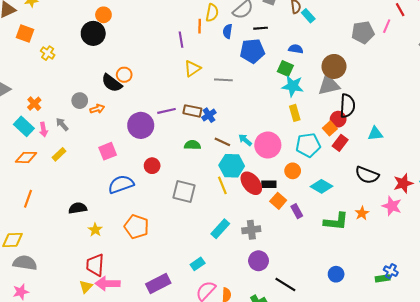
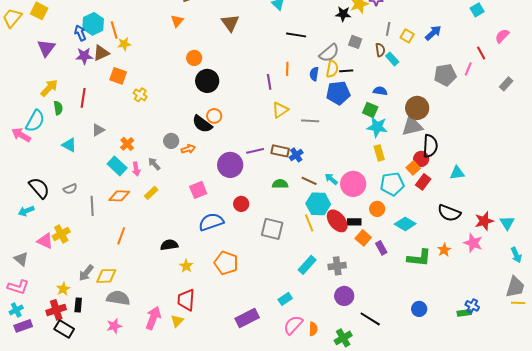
yellow semicircle: (212, 13) -> (332, 69), moved
black circle: (93, 33) -> (207, 81), moved
pink arrow: (108, 284) -> (153, 318), moved, turned 110

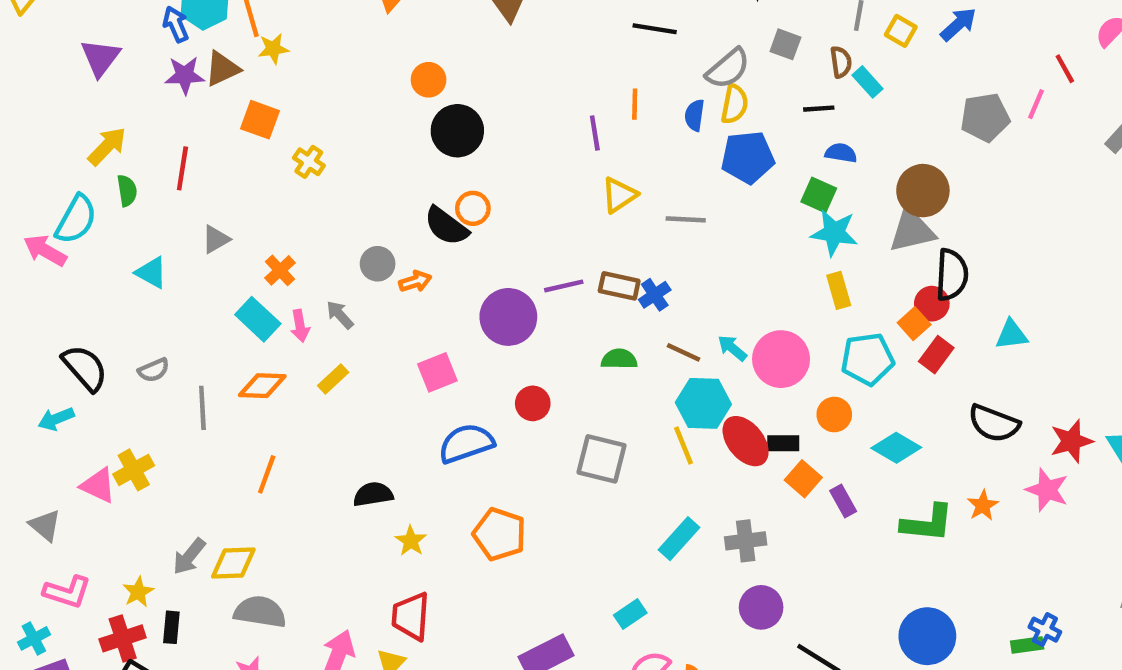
black line: (346, 71) -> (819, 109), moved
pink L-shape: (18, 287) -> (67, 592), moved
blue circle: (419, 309) -> (927, 636), size x1.6

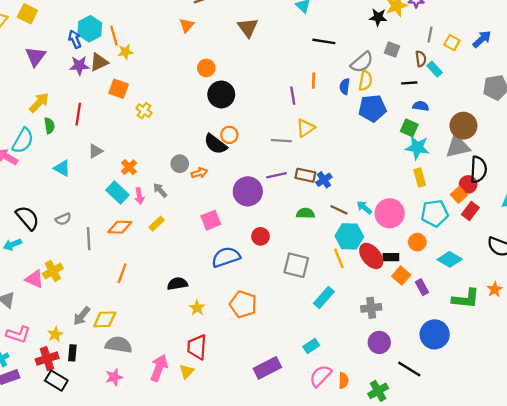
gray line: (686, 219) -> (281, 141), moved
cyan rectangle: (679, 539) -> (324, 297), moved
blue circle: (927, 636) -> (435, 334), moved

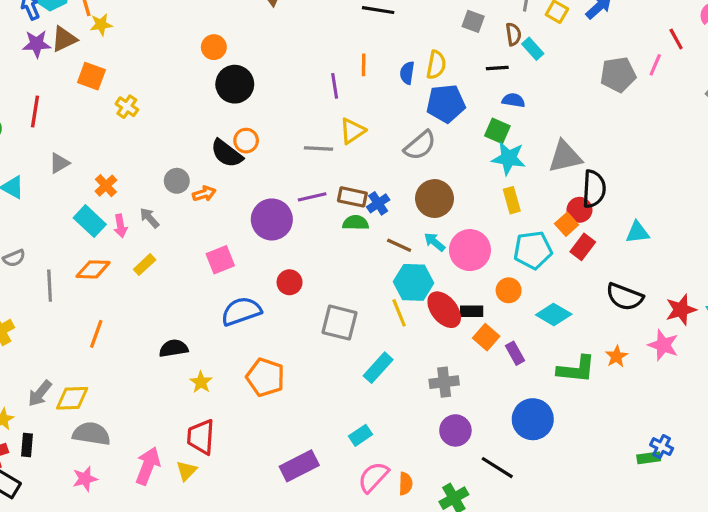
gray semicircle: (362, 62) -> (420, 145), moved
brown circle: (463, 126) -> (435, 199), moved
green semicircle: (305, 213) -> (356, 223), moved

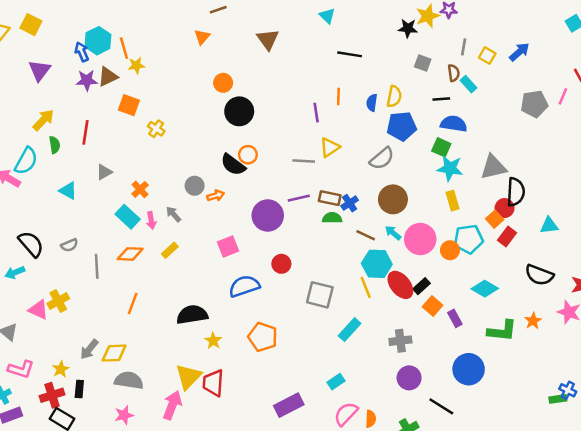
blue semicircle: (513, 100) -> (454, 124), size x1.5
orange circle: (509, 290) -> (450, 250), moved
black rectangle: (472, 311) -> (421, 286), turned -42
black semicircle: (174, 348) -> (192, 315), size x1.4
yellow triangle: (186, 471) -> (188, 377), moved, size x1.6

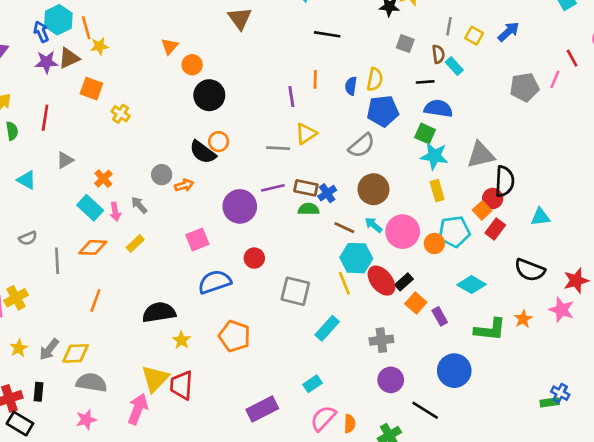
orange triangle: (202, 37) -> (170, 46), moved
yellow star: (61, 369) -> (19, 348), moved

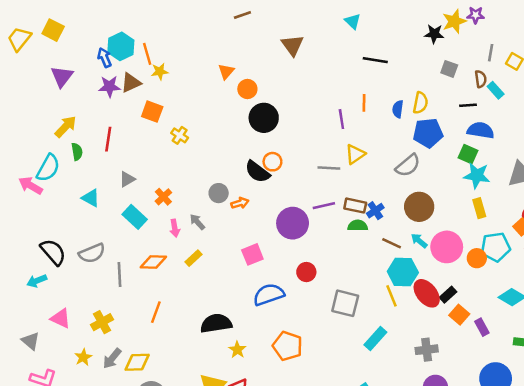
cyan rectangle: (90, 208) -> (135, 217), moved
gray semicircle: (28, 238) -> (92, 253), size x1.5
yellow cross: (16, 298) -> (102, 322), moved

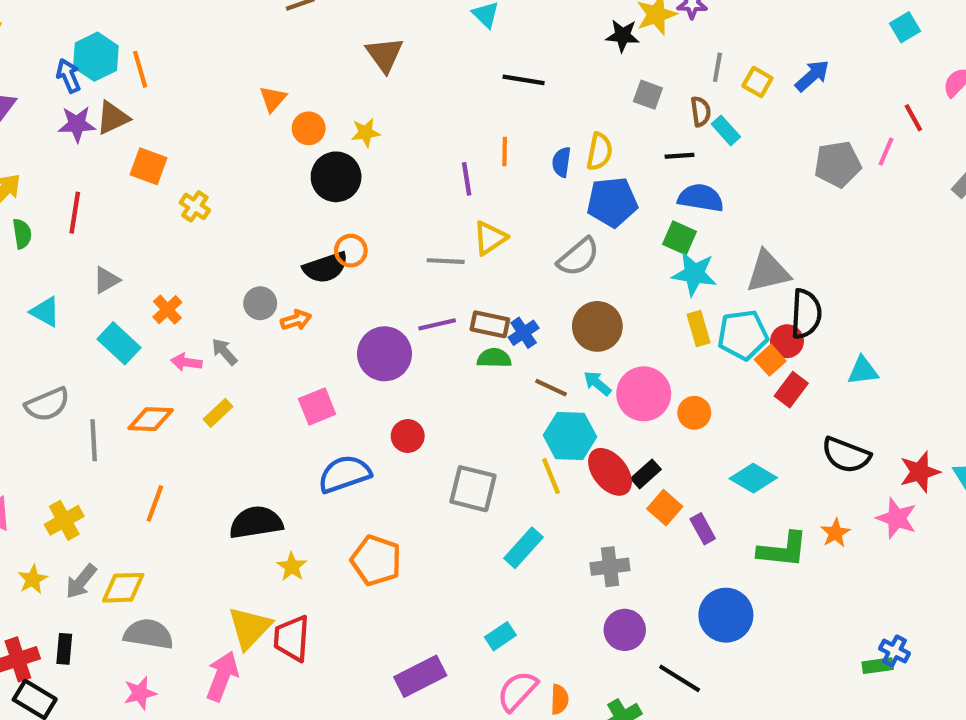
yellow star: (160, 71) -> (366, 133), moved
black semicircle: (257, 172) -> (326, 267), turned -56
pink arrow: (175, 228) -> (186, 362), turned 108
cyan pentagon: (496, 247) -> (743, 335), moved

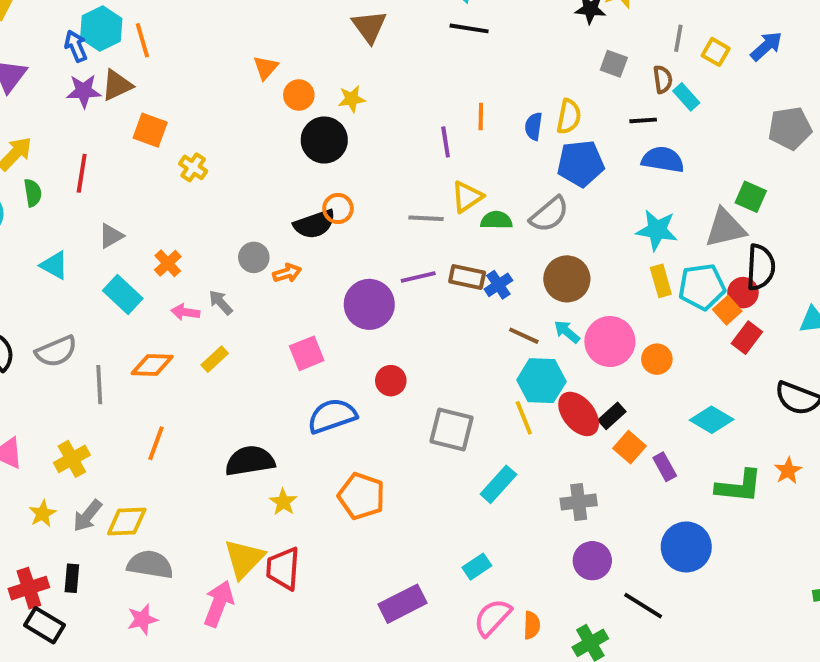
black line: (524, 80) -> (469, 28), moved
green square: (680, 238) -> (751, 197), moved
green semicircle: (494, 358) -> (496, 220), moved

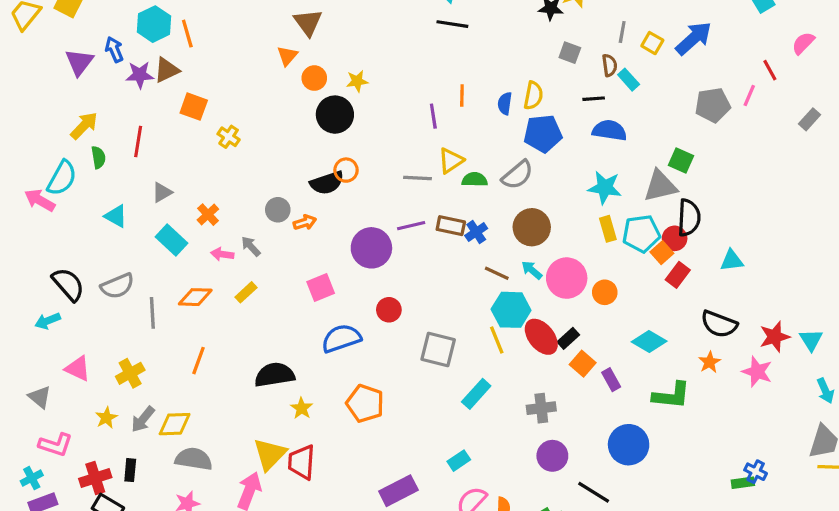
brown triangle: (369, 27) -> (308, 22), moved
blue arrow: (76, 46) -> (114, 49), moved
blue arrow: (766, 46) -> (694, 38), size x1.4
orange star: (788, 471) -> (710, 362), moved

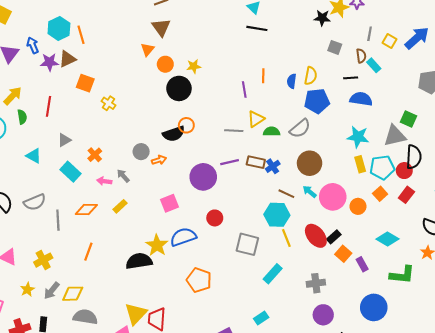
orange square: (662, 253) -> (380, 194), moved
cyan hexagon: (511, 310) -> (277, 215), moved
yellow star: (302, 408) -> (157, 245), moved, size x1.5

